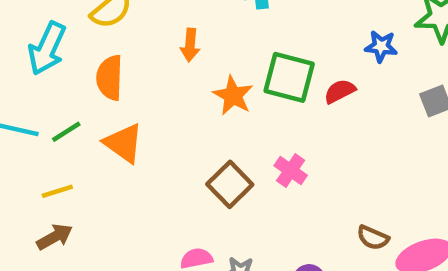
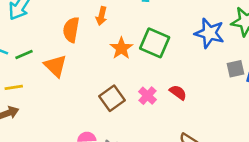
blue star: (381, 46) -> (209, 33), size x1.6
orange semicircle: (110, 78) -> (71, 30), moved
red semicircle: (340, 91) -> (178, 92), moved, turned 54

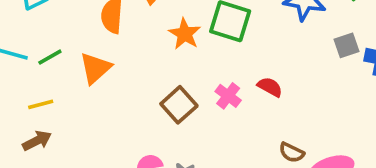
orange triangle: (55, 66) -> (95, 68), turned 40

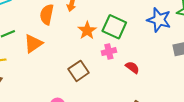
pink cross: (228, 96) -> (109, 52), moved, turned 32

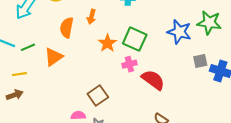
red semicircle: (132, 67) -> (153, 80), size x1.6
brown square: (79, 71) -> (98, 95), moved

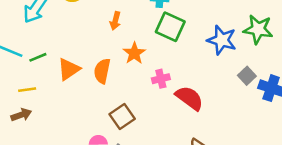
orange semicircle: (67, 28) -> (102, 71), moved
green square: (135, 39) -> (170, 27), moved
gray square: (200, 61) -> (247, 76), turned -32

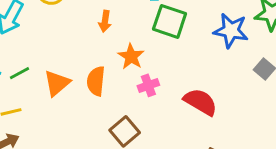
pink cross: (161, 79) -> (148, 85), moved

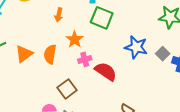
blue star: (231, 31) -> (136, 47), moved
red semicircle: (200, 102) -> (106, 71), moved

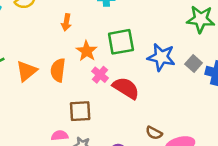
green square: (102, 18) -> (121, 42), moved, turned -30
pink cross: (85, 59) -> (100, 75), turned -32
brown square: (67, 89) -> (80, 111), turned 36

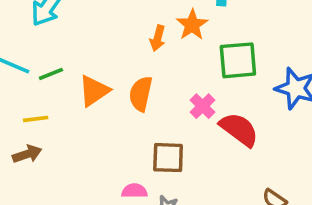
orange arrow: (66, 22) -> (158, 38), moved
orange star: (87, 51) -> (192, 25), moved

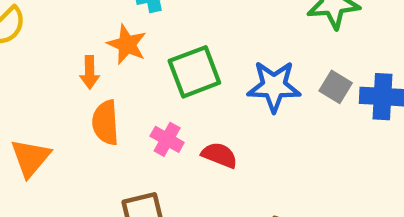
orange semicircle: (141, 94) -> (106, 123), moved
red semicircle: (239, 129) -> (219, 155), size x0.7

